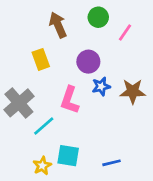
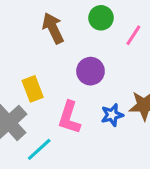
yellow rectangle: (41, 59) -> (33, 89), moved
blue star: (101, 86) -> (112, 115), moved

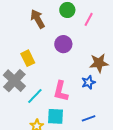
blue star: (112, 115) -> (88, 82), moved
pink L-shape: (69, 118) -> (61, 91), moved

